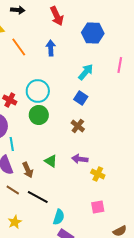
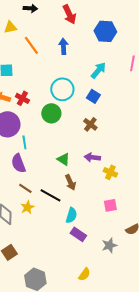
cyan circle: (38, 91) -> (62, 89), moved
brown arrow: (28, 170) -> (70, 182), moved
yellow star: (15, 222) -> (27, 207), moved

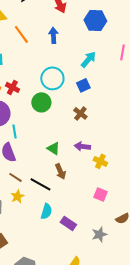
blue square: (93, 96) -> (83, 85), turned 32
pink square: (110, 205) -> (100, 194), turned 32
cyan semicircle: (71, 215) -> (46, 211), moved

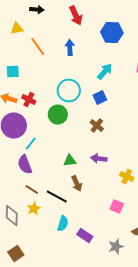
cyan line: (14, 131) -> (31, 144), turned 48
green triangle: (53, 148) -> (70, 160), turned -40
yellow cross: (100, 161) -> (127, 176), moved

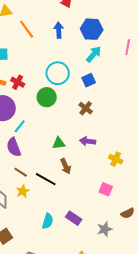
blue hexagon: (112, 32) -> (92, 29), moved
cyan semicircle: (63, 224) -> (48, 221), moved

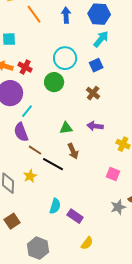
brown line: (21, 172) -> (35, 150), moved
purple rectangle: (74, 218) -> (75, 216), moved
gray star: (105, 229) -> (118, 207), moved

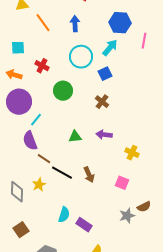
blue hexagon: (99, 14) -> (120, 23), moved
cyan circle: (65, 58) -> (81, 57), moved
red cross: (25, 67) -> (42, 66), moved
brown arrow: (73, 151) -> (89, 175), moved

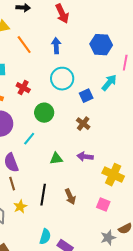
cyan arrow: (110, 48) -> (109, 83), moved
cyan line: (36, 120) -> (29, 139), moved
yellow cross: (132, 153) -> (113, 175), size x1.5
brown line: (44, 159) -> (12, 184), moved, turned 40
black line: (62, 173) -> (43, 195), turned 70

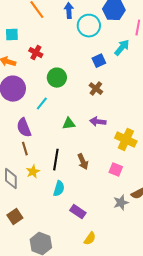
cyan circle: (62, 79) -> (89, 26), moved
cyan semicircle: (45, 237) -> (59, 189), moved

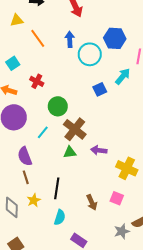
cyan square: (12, 35) -> (13, 63), turned -32
brown cross: (96, 89) -> (75, 129), moved, size x1.6
brown arrow: (83, 162) -> (92, 202), moved

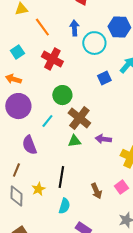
red cross: (37, 81) -> (52, 59), moved, size x1.5
brown line: (26, 177) -> (16, 170), moved, turned 40
pink square: (117, 198) -> (121, 187), turned 32

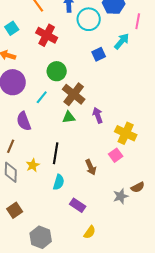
purple arrow: (103, 139) -> (98, 115), turned 63
pink square: (121, 187) -> (116, 155), moved

